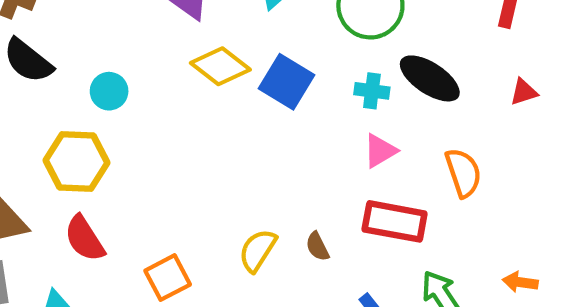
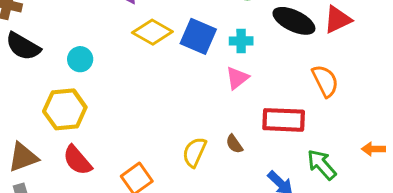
cyan cross: (372, 91) -> (241, 41), moved
red triangle: (524, 92) -> (338, 19), moved, size x1.5
pink triangle: (380, 151) -> (237, 78), moved

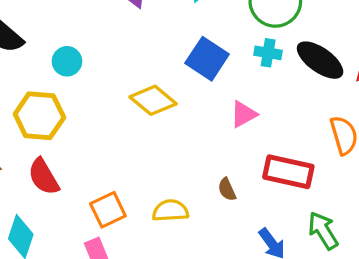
yellow diamond: (152, 32) -> (153, 100), moved
cyan cross: (241, 41) -> (268, 53), moved
yellow semicircle: (194, 152) -> (170, 211), moved, turned 52

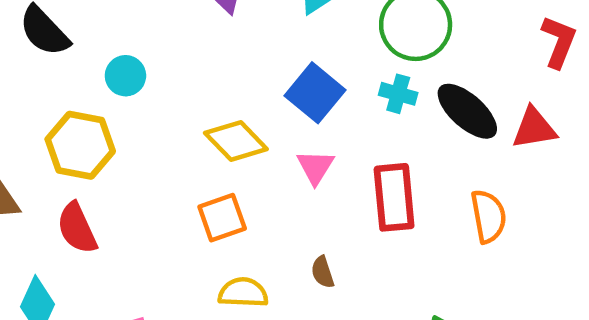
pink triangle: (244, 114) -> (315, 167), moved, turned -36
red rectangle: (288, 172) -> (394, 197), moved, turned 66
orange square: (108, 210) -> (222, 218), moved

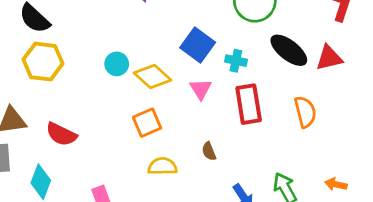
cyan circle: (125, 76) -> (117, 64), moved
cyan cross: (398, 94) -> (236, 61), moved
yellow hexagon: (80, 145) -> (43, 62), moved
red semicircle: (77, 228) -> (61, 134), turned -36

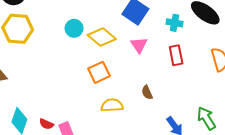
cyan cross: (236, 61) -> (174, 23), moved
red rectangle: (249, 104) -> (176, 55), size x0.7
red semicircle: (61, 134) -> (46, 124), moved, size x0.6

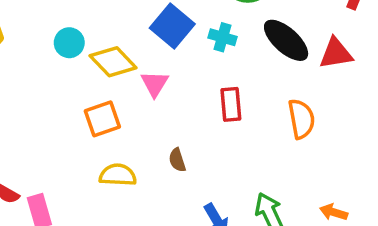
cyan cross: (174, 23) -> (222, 37), moved
pink triangle: (139, 45) -> (155, 84), moved

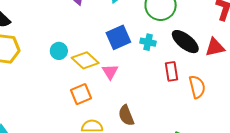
blue square: (172, 26) -> (118, 37), turned 30
red rectangle: (231, 104) -> (171, 71), moved
brown semicircle: (177, 160) -> (126, 115), size x1.5

